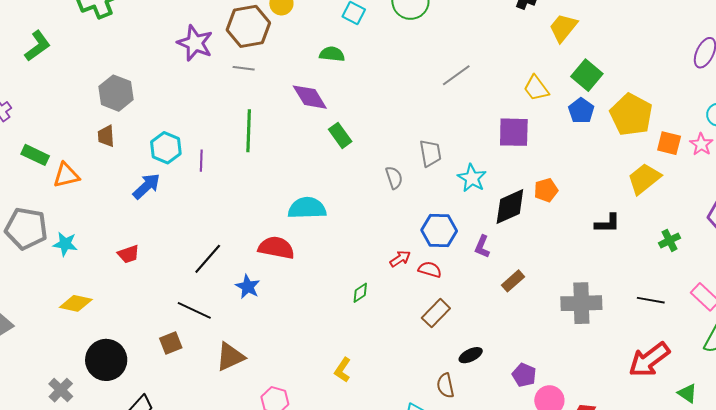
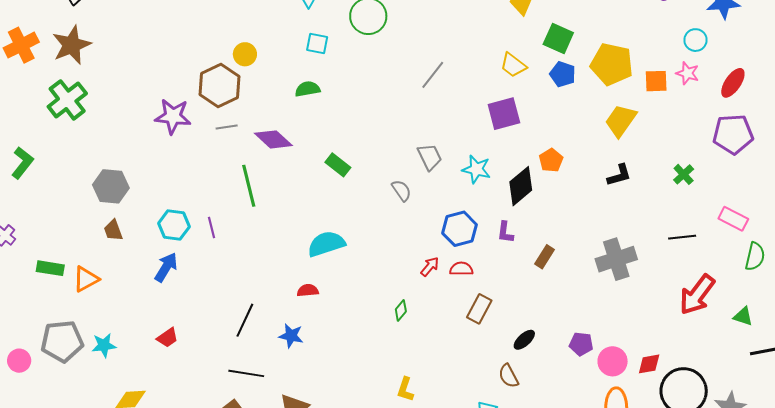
purple diamond: (310, 97) -> (273, 139), moved
yellow trapezoid: (644, 179) -> (621, 121), moved
red semicircle: (276, 248) -> (308, 290), size x0.6

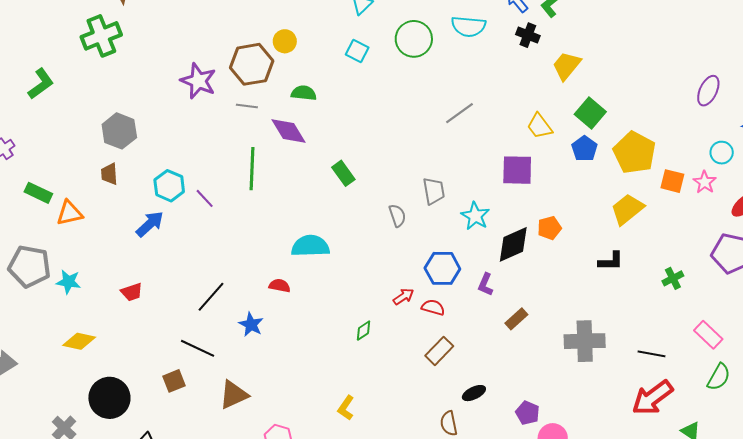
green semicircle: (308, 89) -> (304, 93), moved
purple line: (212, 228) -> (205, 198), turned -45
black line: (682, 237) -> (651, 354), moved

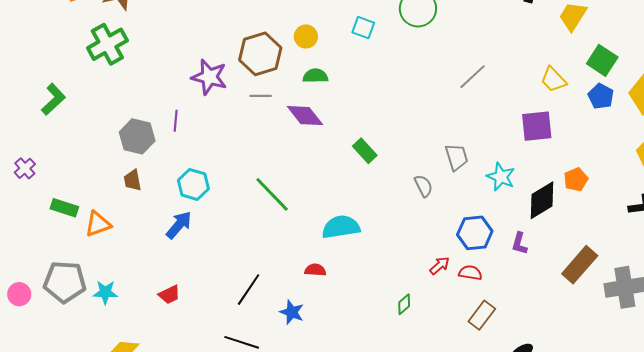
yellow circle: (285, 41) -> (306, 37), moved
green line: (252, 169) -> (272, 194), moved, turned -39
purple line: (205, 198) -> (176, 121), moved, turned 55
brown rectangle: (516, 319) -> (580, 265), moved, size x1.6

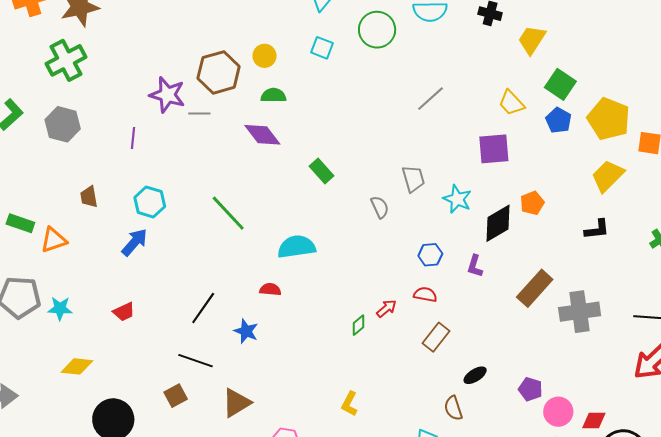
gray line: (261, 96) -> (199, 113), moved
gray hexagon: (137, 136) -> (63, 124), moved
blue hexagon: (475, 233) -> (430, 255), size x0.7
red arrow: (440, 266) -> (386, 309), moved

